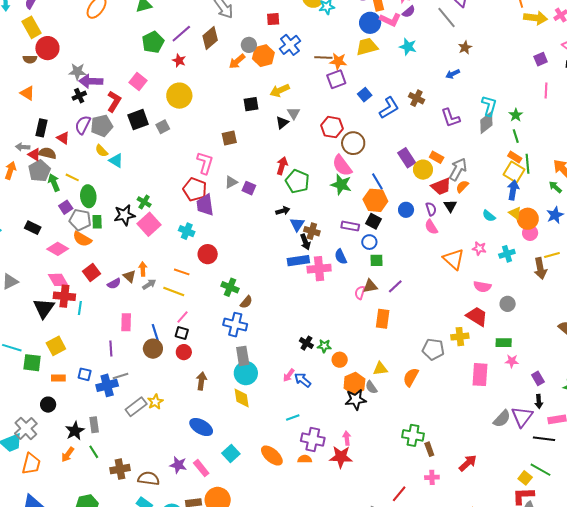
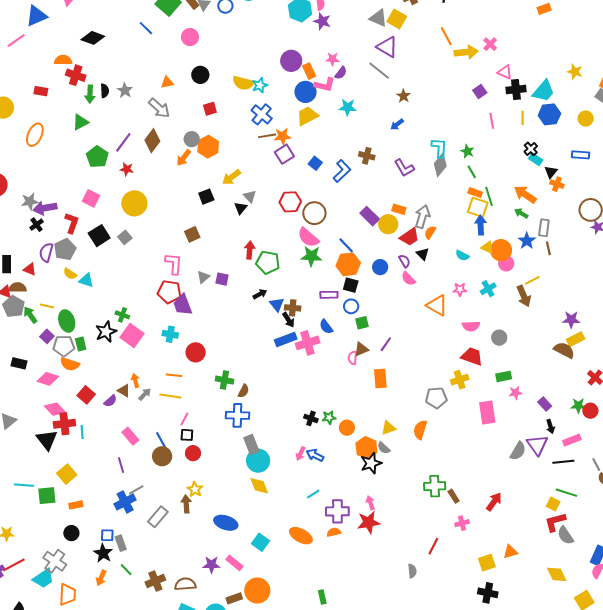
blue cross: (290, 45) -> (262, 114), moved
pink rectangle: (126, 322) -> (130, 436), turned -30
blue square: (85, 374) -> (107, 535), moved
brown arrow: (201, 381) -> (186, 504), moved
yellow star: (155, 402) -> (195, 489), moved

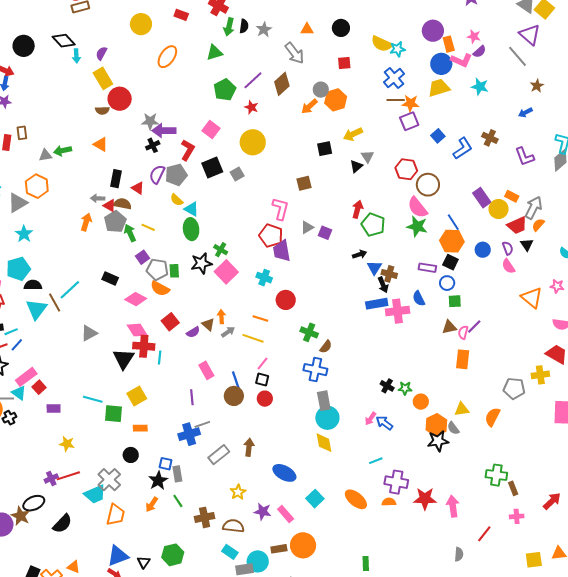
green ellipse: (67, 321) -> (191, 229), moved
pink semicircle: (353, 358) -> (463, 332), moved
yellow star: (195, 489) -> (238, 492), moved
pink arrow: (370, 503) -> (453, 506), moved, size x1.5

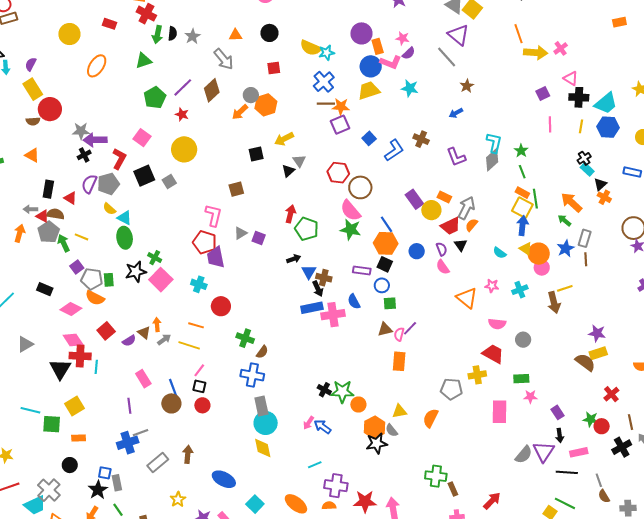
green star: (405, 388) -> (342, 392), size x1.6

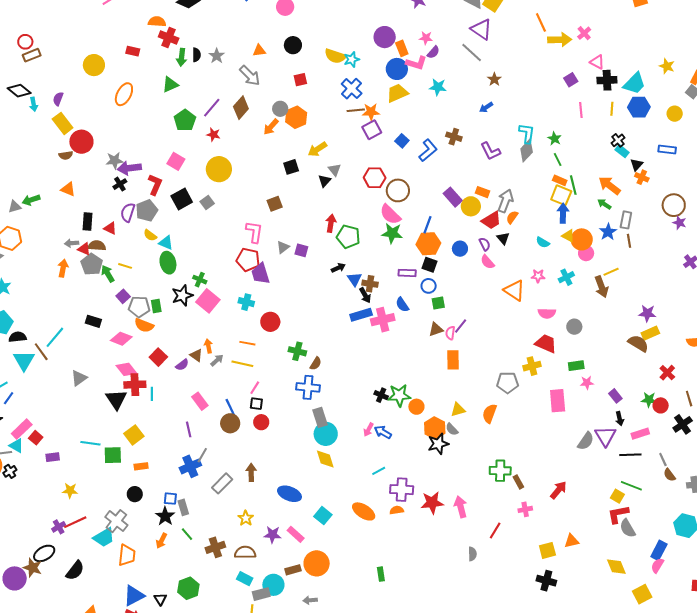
blue line: (386, 224) -> (427, 225), turned 60
gray line: (141, 433) -> (202, 455), turned -35

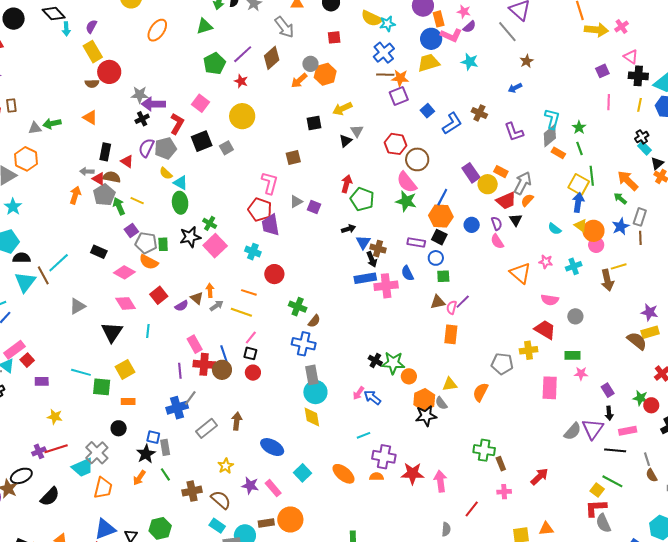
orange rectangle: (560, 180) -> (558, 153), moved
red cross: (135, 385) -> (204, 364), moved
brown semicircle: (245, 552) -> (221, 500), turned 35

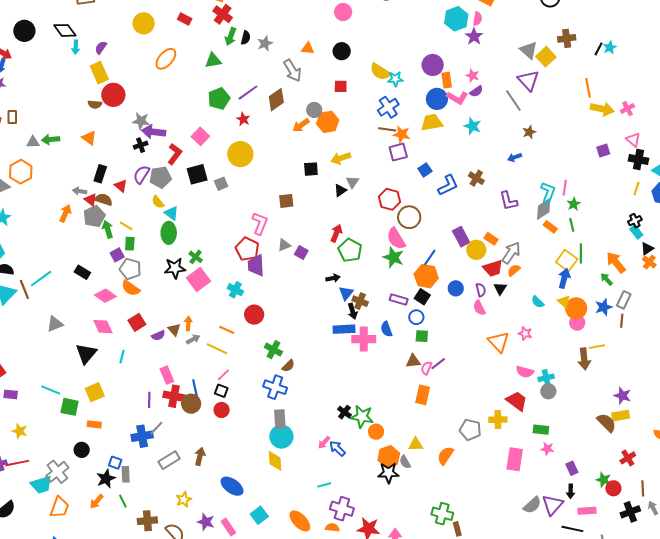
pink line: (609, 102) -> (565, 188), moved
green rectangle: (163, 244) -> (130, 244), moved
cyan cross: (574, 266) -> (546, 378), moved

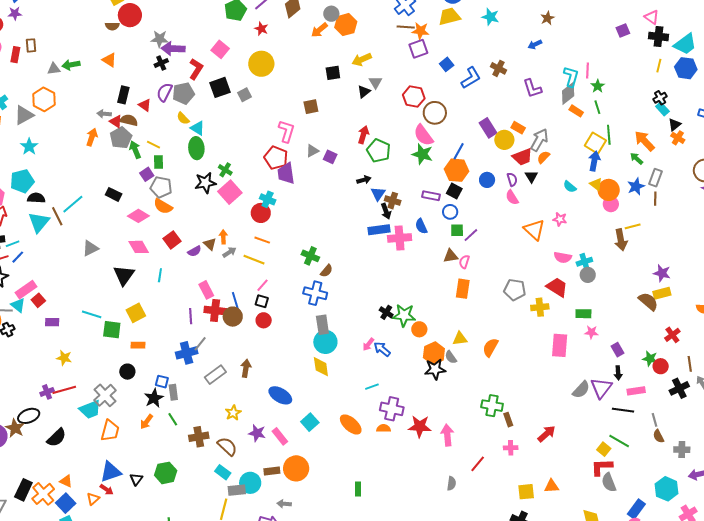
red circle: (254, 315) -> (261, 213), moved
purple line: (438, 364) -> (471, 235), moved
gray pentagon: (470, 430) -> (515, 290), moved

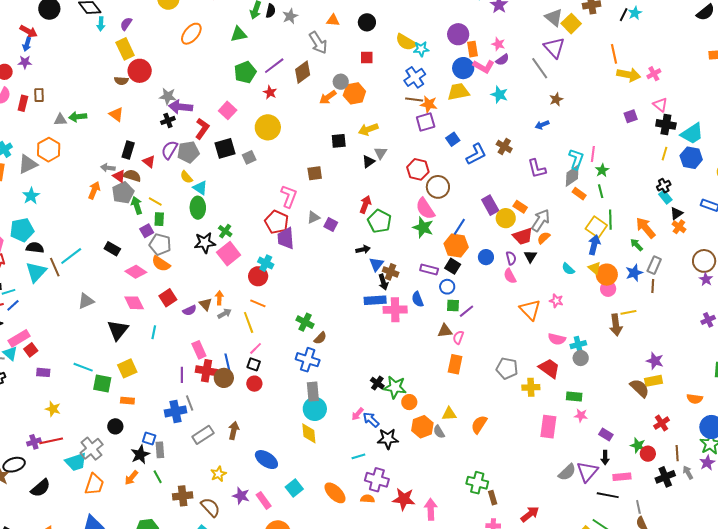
yellow line: (254, 260) -> (249, 322), turned 45
gray line: (200, 344) -> (190, 403), turned -63
purple rectangle: (617, 350) -> (606, 435), turned -32
black star: (435, 369) -> (388, 439), moved

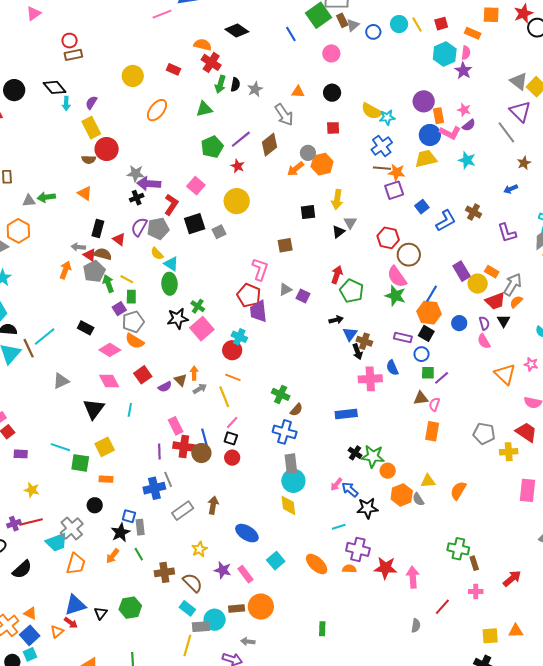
yellow arrow: (368, 129) -> (337, 199), turned -60
gray pentagon: (160, 244) -> (133, 322), turned -30
blue rectangle: (375, 300) -> (346, 414), moved

